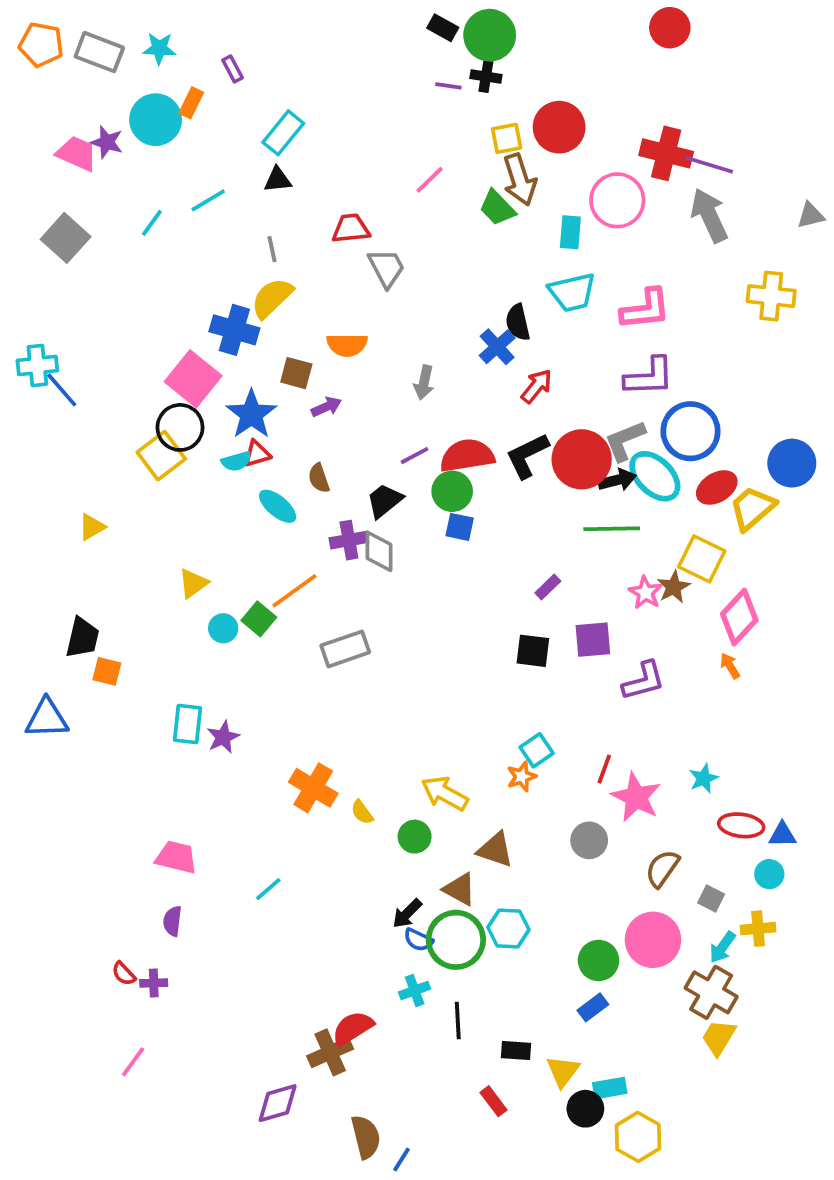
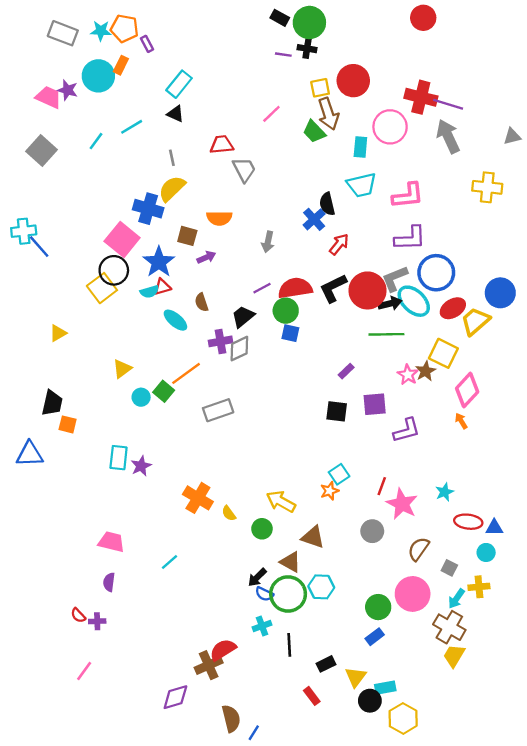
orange pentagon: (41, 45) -> (124, 28), moved
black triangle: (278, 180) -> (175, 114), turned 30
gray diamond: (379, 551) -> (239, 349), turned 64
black rectangle: (516, 1051) -> (326, 664), turned -30

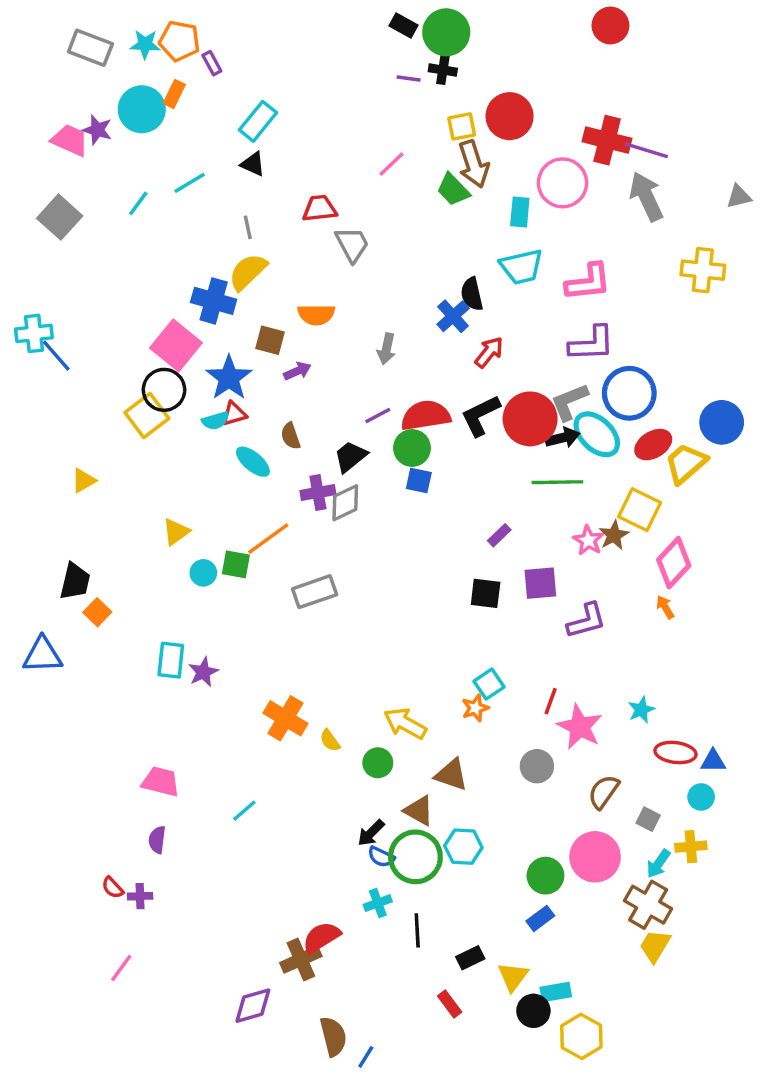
green square: (164, 391) -> (236, 564), turned -30
orange square: (68, 424) -> (97, 612), turned 30

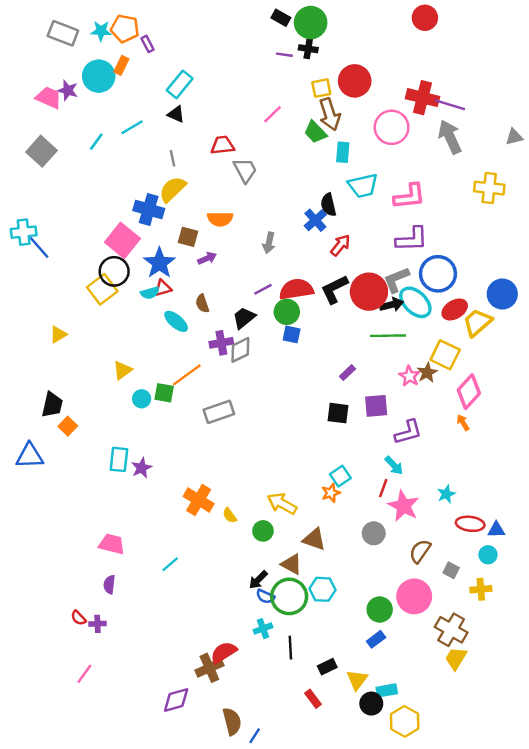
cyan rectangle: (520, 212) -> (343, 152), moved
cyan arrow: (658, 864) -> (394, 465), moved, turned -78

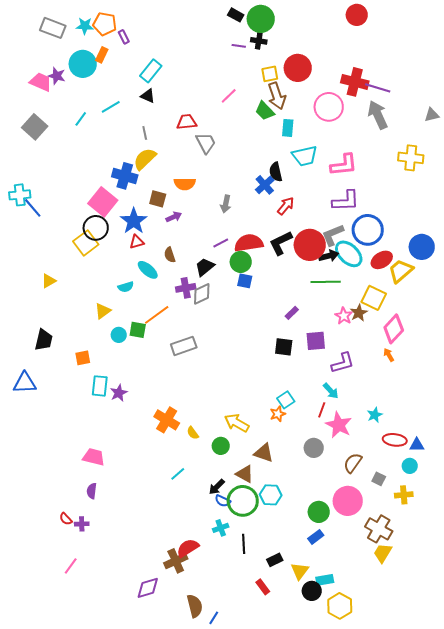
cyan semicircle: (150, 293) -> (126, 287), moved
orange square: (68, 426) -> (83, 358), moved, turned 35
cyan line: (170, 564) -> (178, 474), moved

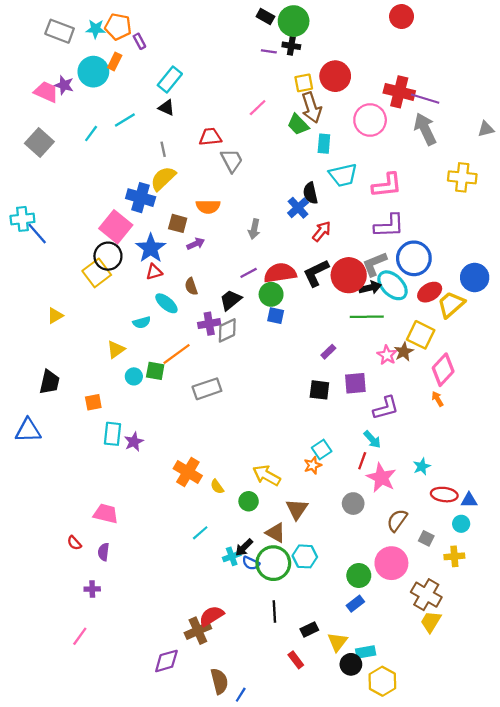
brown triangle: (264, 453) -> (297, 509), turned 45
red semicircle: (66, 519) -> (74, 543), moved
cyan cross: (221, 528) -> (232, 556), moved

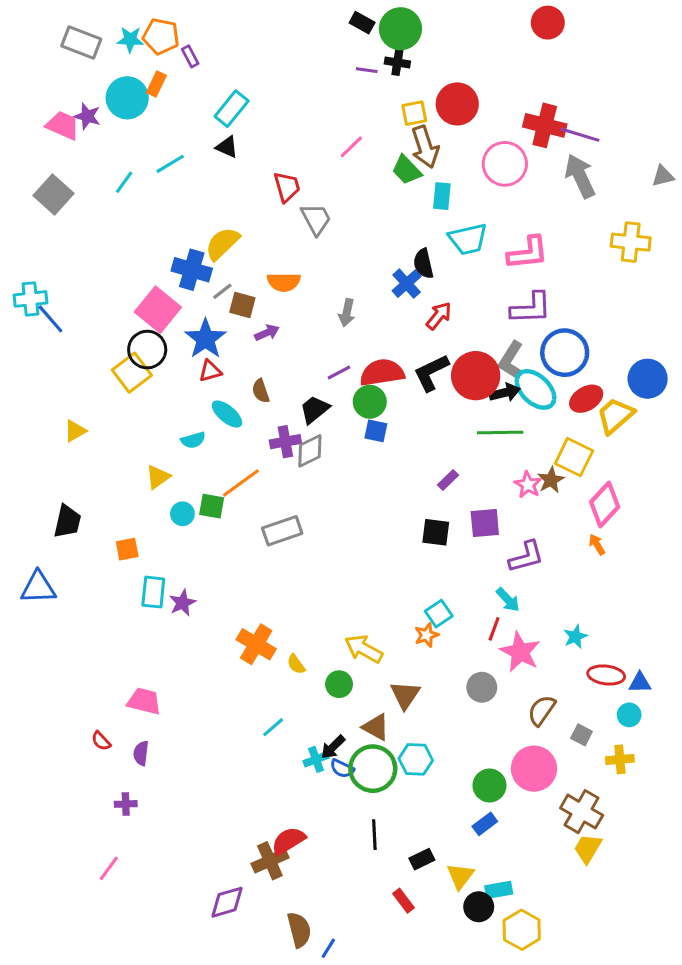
red trapezoid: (210, 137) -> (287, 187), turned 80
gray line: (163, 149) -> (222, 291), moved, turned 64
gray L-shape: (375, 264) -> (511, 360), turned -36

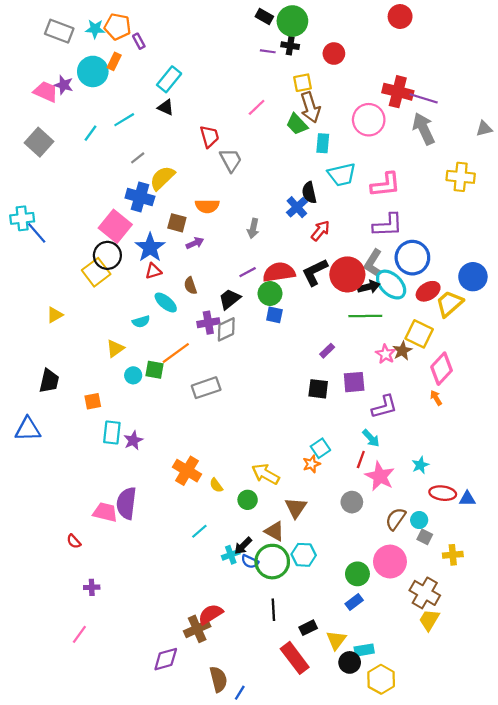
red circle: (457, 104) -> (334, 54), moved, size x0.7
gray line: (222, 291) -> (138, 158), moved
cyan circle: (629, 715) -> (419, 520), moved
purple semicircle: (141, 753) -> (126, 503), moved, size x1.8
red rectangle: (404, 901) -> (295, 658), size x1.8

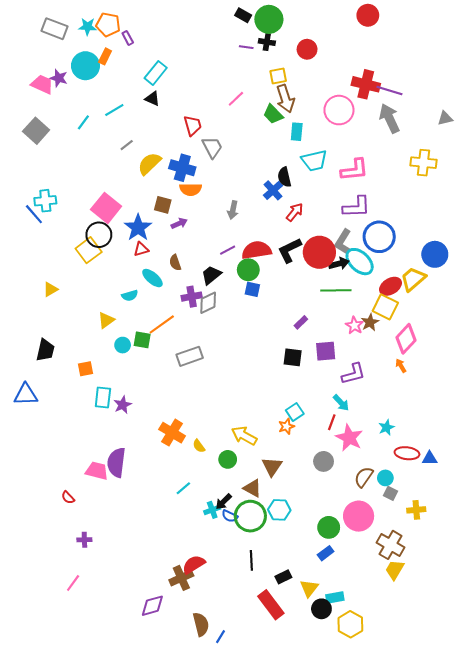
blue cross: (140, 197) -> (182, 168), moved
cyan cross: (22, 218) -> (45, 201), moved
red ellipse: (428, 291) -> (390, 286), moved

